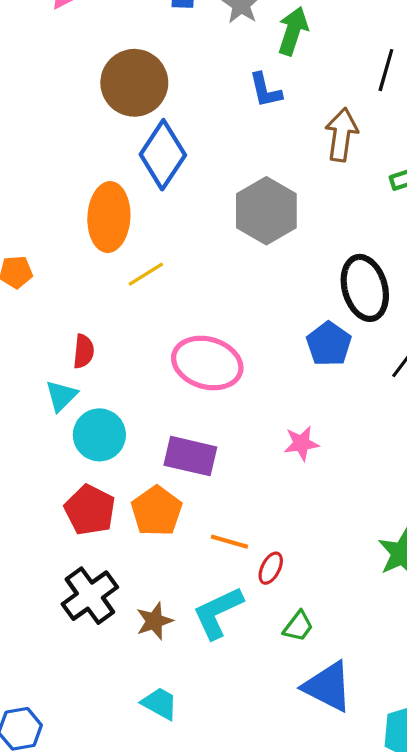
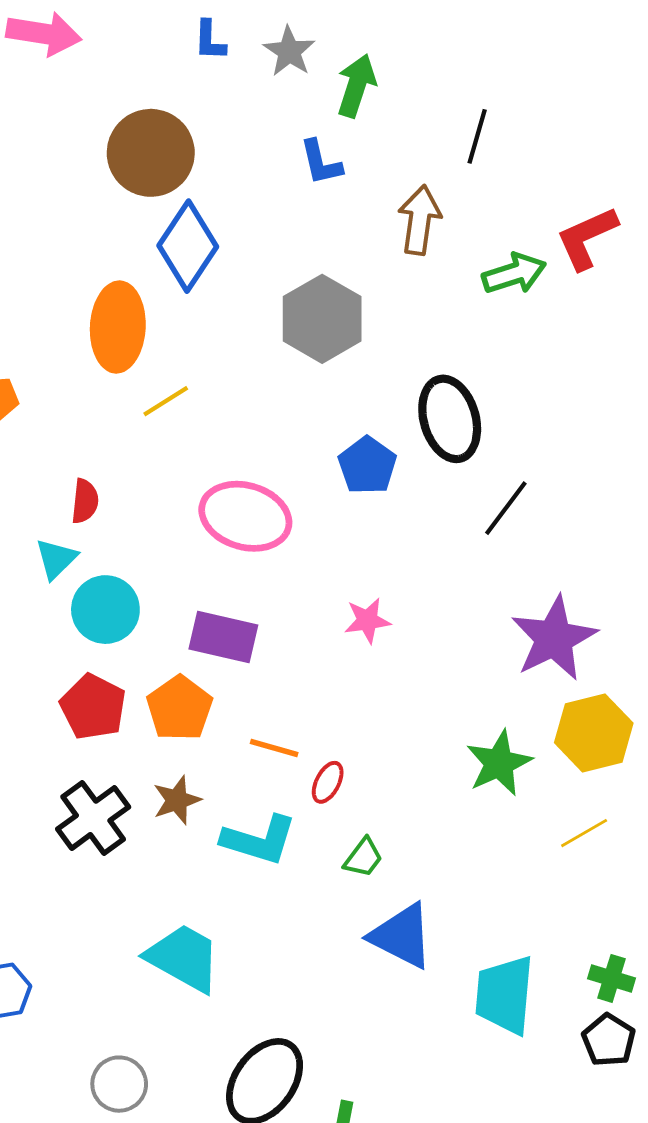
blue pentagon: (329, 344) -> (367, 466), moved
cyan L-shape: (218, 613) -> (259, 840), turned -138
brown star: (154, 621) -> (177, 800), moved
cyan trapezoid: (160, 703) -> (184, 958), size x1.6

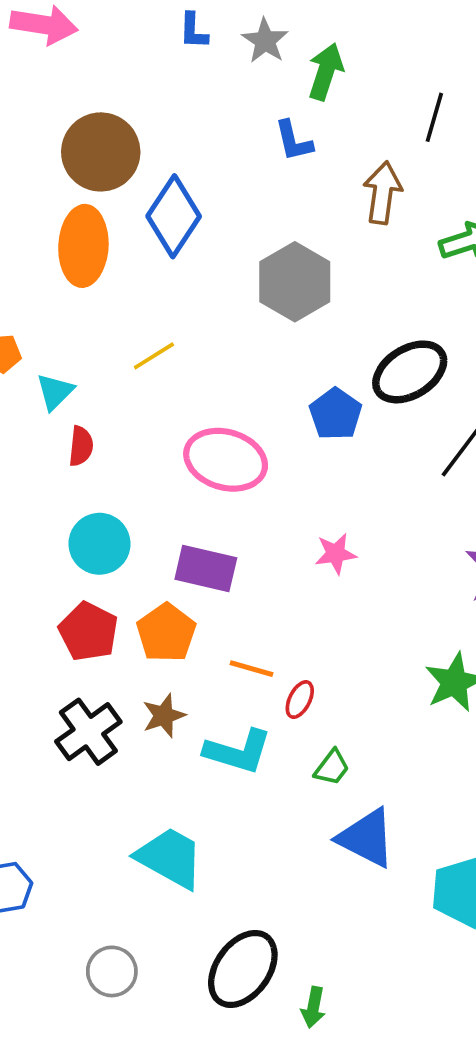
brown circle: (151, 153) -> (101, 152), moved
orange ellipse: (118, 327) -> (83, 246), moved
black ellipse: (450, 419) -> (410, 372), turned 74
cyan triangle: (56, 559) -> (55, 392), moved

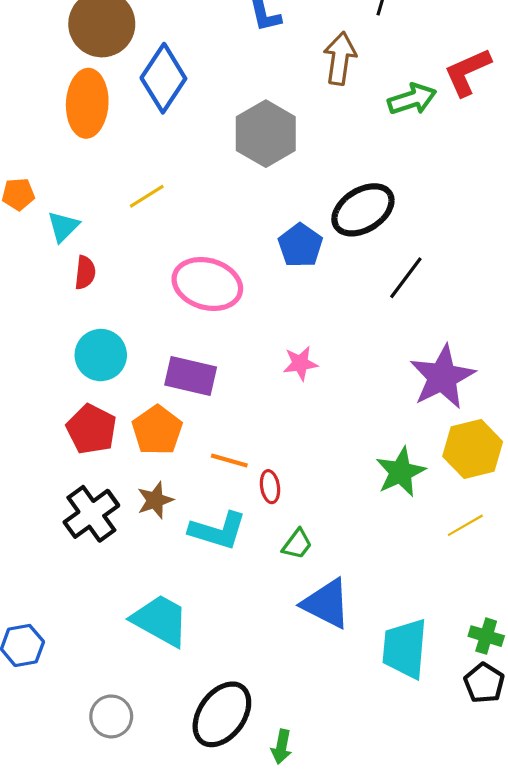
red ellipse: (300, 700) -> (270, 487), turned -36

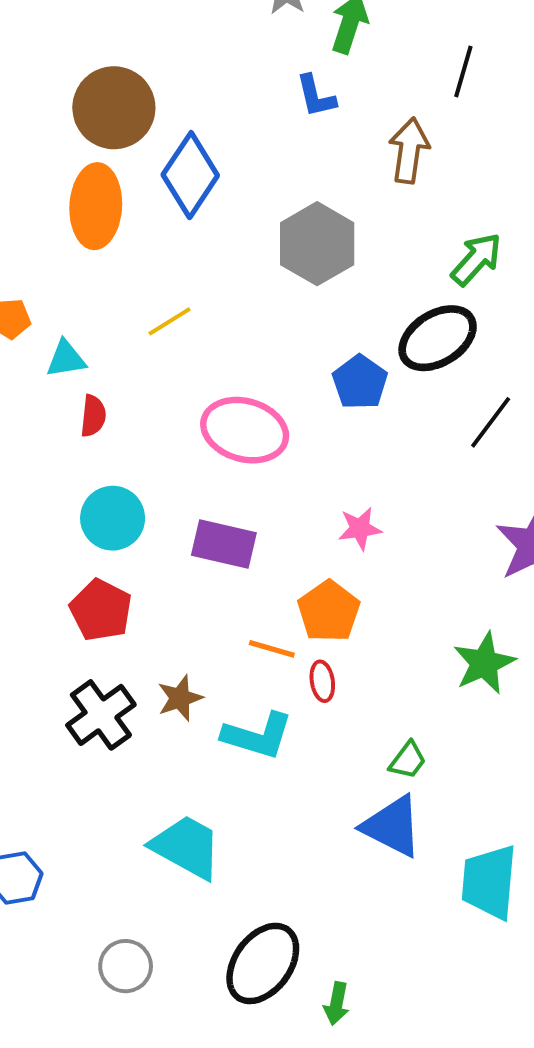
green arrow: (412, 99) -> (476, 259), moved, turned -30
cyan triangle: (63, 227) -> (66, 359), turned 36
orange pentagon: (157, 430) -> (329, 611), moved
green trapezoid: (297, 544) -> (408, 760), moved

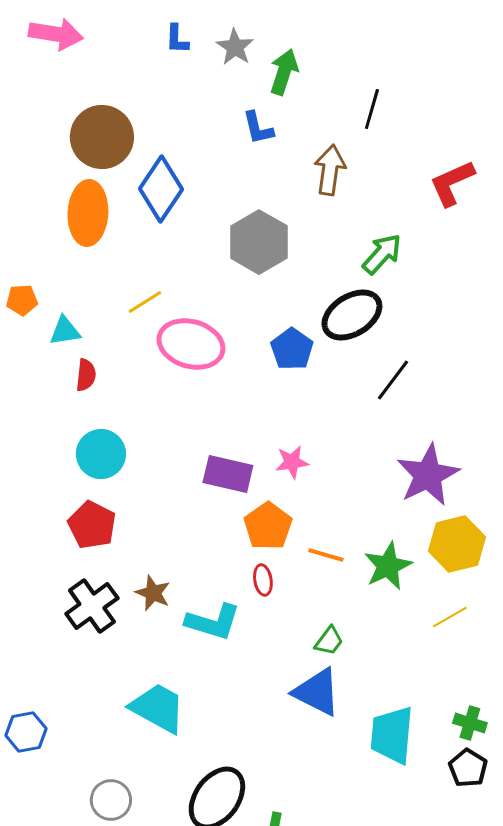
pink ellipse: (245, 430) -> (191, 344), moved
purple rectangle: (224, 544) -> (228, 474), moved
orange line: (272, 649) -> (326, 555), moved
brown star: (180, 698) -> (153, 593), turned -30

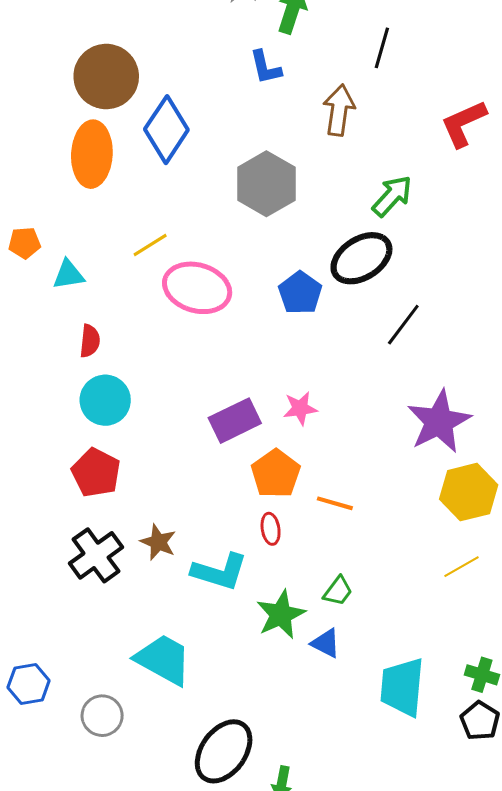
red semicircle: (86, 375) -> (90, 341), moved
purple rectangle: (228, 474) -> (235, 421), turned -39
green star: (388, 566) -> (281, 615), moved
blue triangle: (317, 692) -> (326, 643), size x0.6
gray circle: (111, 800) -> (102, 716), moved

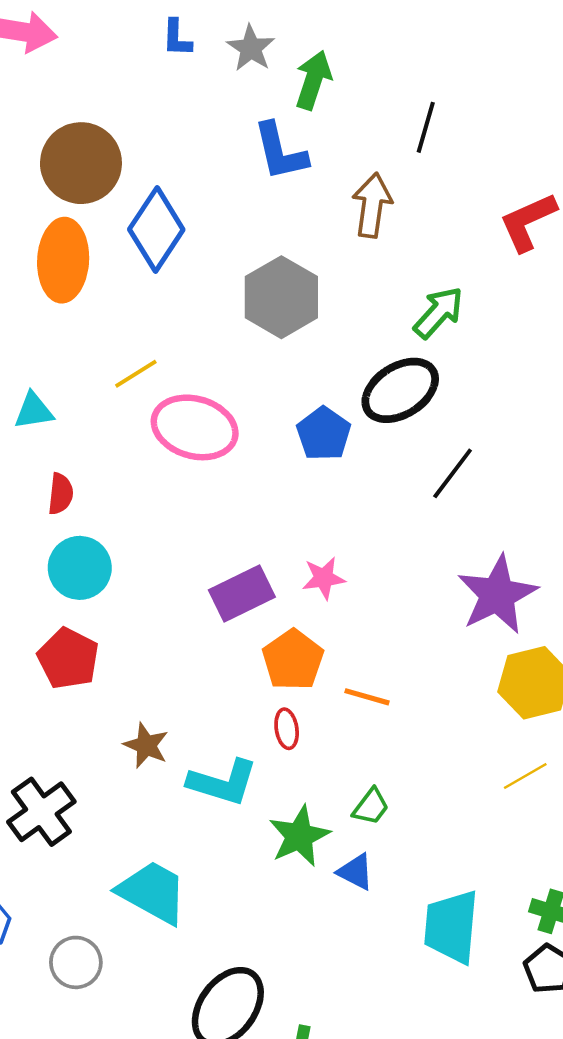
blue L-shape: (265, 67) -> (280, 152), size x1.4
black cross: (96, 555) -> (41, 812), moved

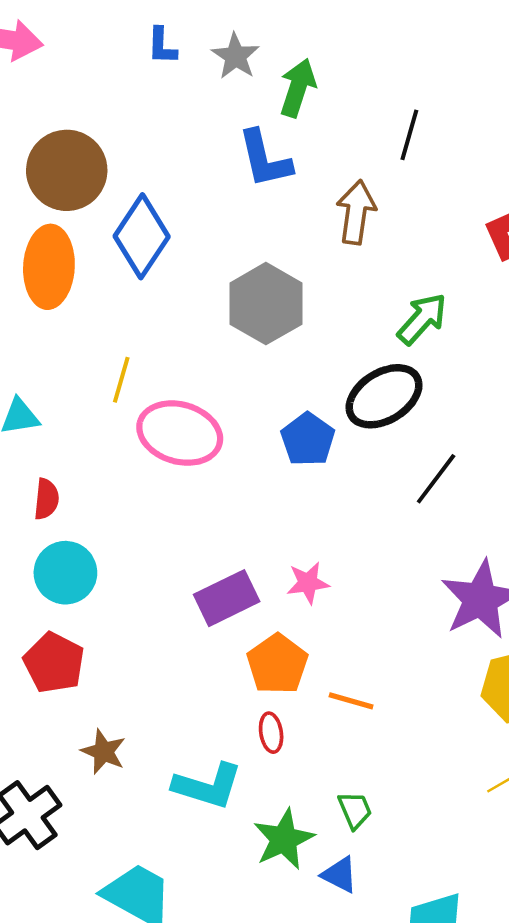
yellow line: (136, 374) -> (121, 380), turned -42
brown star: (146, 745) -> (104, 752), moved
green trapezoid: (371, 807) -> (355, 810), turned -60

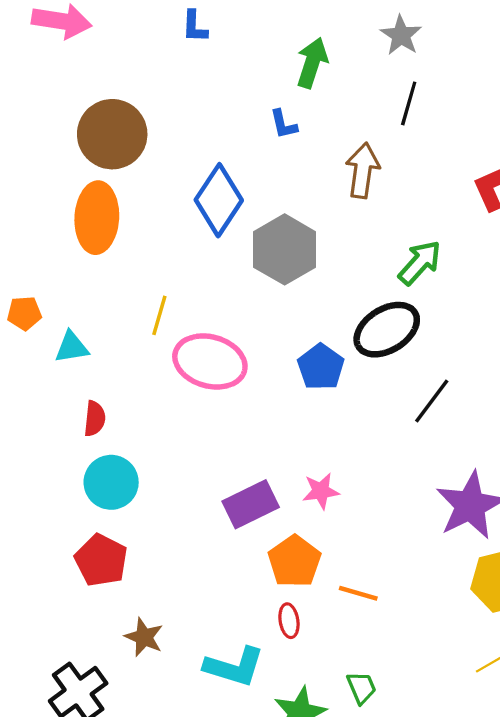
gray star: (236, 56) -> (401, 35), moved
blue L-shape: (265, 159) -> (283, 124), size x0.6
blue diamond: (142, 236) -> (219, 200), moved

